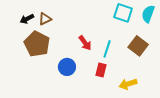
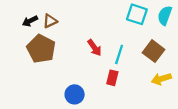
blue circle: (67, 67) -> (75, 94), moved
yellow arrow: (128, 84) -> (161, 79), moved

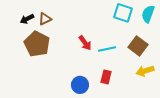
cyan line: (119, 54) -> (107, 49), turned 60
red rectangle: (112, 78) -> (106, 77), moved
blue circle: (75, 94) -> (80, 85), moved

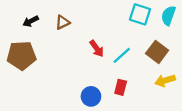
brown triangle: (45, 19) -> (63, 22), moved
brown pentagon: (37, 44) -> (22, 55), moved, turned -30
cyan line: (107, 49) -> (122, 55), turned -30

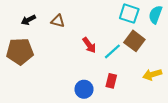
brown triangle: (63, 22) -> (58, 21), turned 40
brown square: (157, 52) -> (134, 41), moved

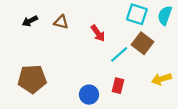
red arrow: (89, 45) -> (98, 33), moved
brown pentagon: (20, 51) -> (32, 79), moved

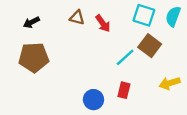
brown triangle: (61, 22) -> (77, 18), moved
red arrow: (98, 33) -> (103, 23), moved
brown pentagon: (32, 79) -> (34, 57), moved

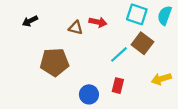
brown triangle: (77, 18) -> (76, 28), moved
red arrow: (103, 23) -> (98, 22), turned -42
brown pentagon: (34, 57) -> (55, 62), moved

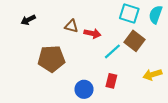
red arrow: (98, 22) -> (92, 34), moved

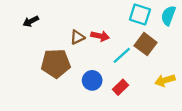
brown triangle: (71, 26) -> (77, 37), moved, turned -40
red rectangle: (111, 81) -> (121, 87), turned 32
blue circle: (84, 89) -> (92, 80), moved

